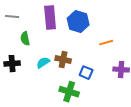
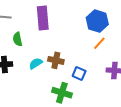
blue hexagon: (78, 22) -> (97, 21), moved
orange line: (106, 43) -> (99, 43), turned -32

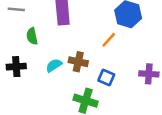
orange line: (99, 43) -> (109, 40), moved

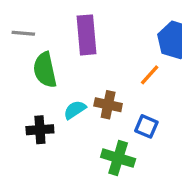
green semicircle: (32, 36) -> (45, 70), size x1.5
black cross: (16, 67) -> (40, 130), moved

